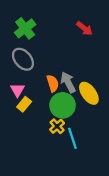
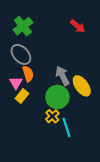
orange semicircle: (53, 83) -> (28, 74), moved

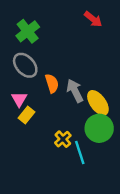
red arrow: (78, 26) -> (93, 19), moved
orange semicircle: (28, 74) -> (52, 83), moved
green circle: (57, 97) -> (99, 128), moved

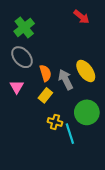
yellow ellipse: (98, 103) -> (86, 71), moved
yellow rectangle: (26, 115) -> (45, 95), moved
yellow cross: (63, 139) -> (55, 122), turned -32

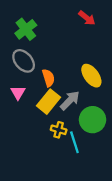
gray arrow: (66, 79) -> (70, 100), moved, turned 72
yellow rectangle: (45, 95) -> (48, 102), size x1.5

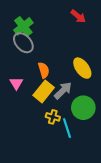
gray ellipse: (24, 61) -> (23, 43), moved

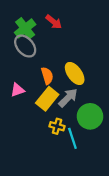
red arrow: (78, 16) -> (54, 22), moved
yellow ellipse: (82, 68) -> (75, 73), moved
pink triangle: (16, 83) -> (17, 90), turned 40

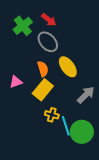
gray ellipse: (25, 46) -> (48, 42), moved
gray arrow: (68, 98) -> (86, 95), moved
green circle: (90, 116) -> (82, 132), moved

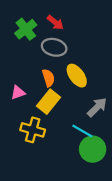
gray ellipse: (48, 42) -> (54, 47), turned -35
yellow cross: (52, 115) -> (33, 130), moved, size x1.5
cyan line: (66, 126) -> (82, 131), moved, turned -42

